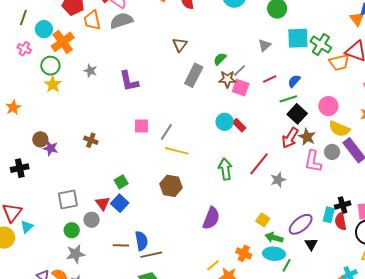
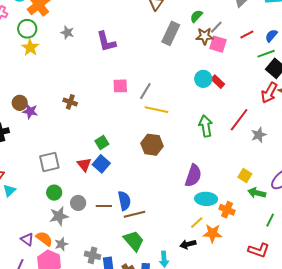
gray circle: (92, 220) -> (78, 203), moved
cyan ellipse: (274, 254) -> (206, 199), moved

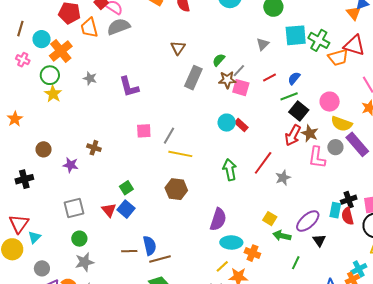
purple star: (30, 111) -> (71, 165), moved
gray circle: (78, 203) -> (42, 268), moved

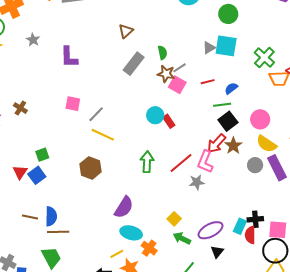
cyan square: (296, 35) -> (226, 46), moved
green semicircle: (219, 60) -> (162, 53), turned 112
pink L-shape: (317, 157) -> (205, 162), moved

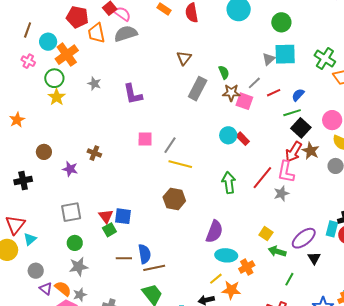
gray line: (179, 68) -> (254, 83), moved
green square: (42, 155) -> (109, 230), moved
blue square: (37, 175) -> (123, 216), turned -36
orange cross: (149, 248) -> (247, 267), turned 35

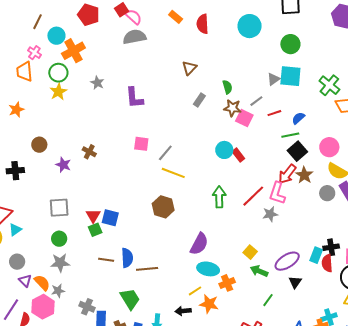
orange trapezoid: (96, 33) -> (24, 72), moved
gray rectangle: (198, 89) -> (199, 100), size x0.6
brown line: (154, 268) -> (147, 269), moved

